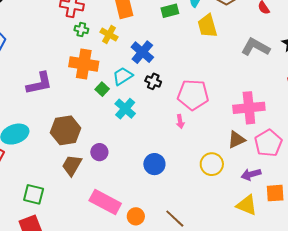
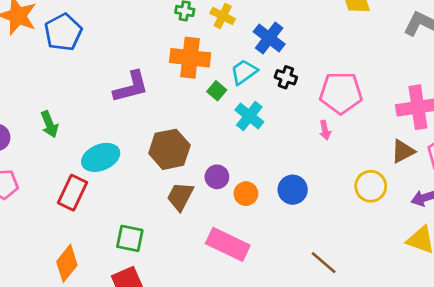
orange circle: (136, 216) -> (246, 194), moved

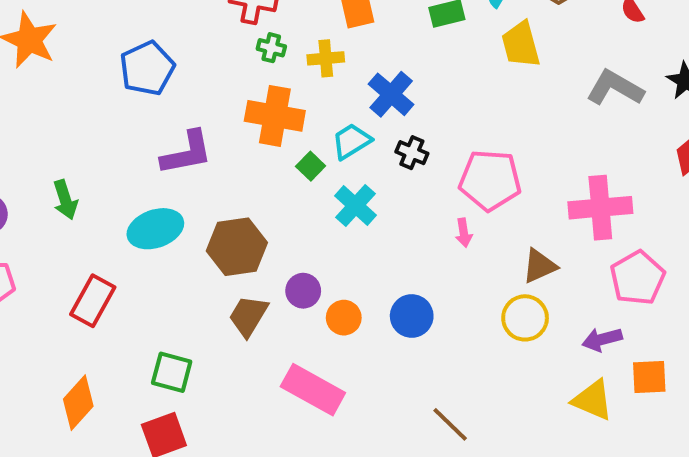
yellow cross: (223, 16) -> (326, 58), turned -35
blue pentagon: (63, 32) -> (147, 68), moved
brown triangle: (403, 151) -> (539, 266), moved
cyan ellipse: (101, 157) -> (155, 229), moved

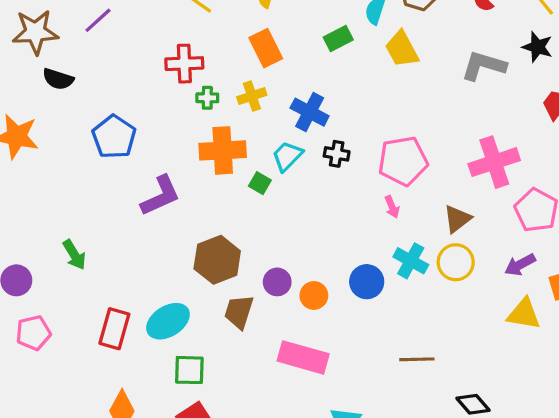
cyan cross: (356, 205) -> (411, 261), moved
cyan ellipse: (155, 229) -> (168, 321), moved
brown line: (450, 424) -> (417, 359), turned -32

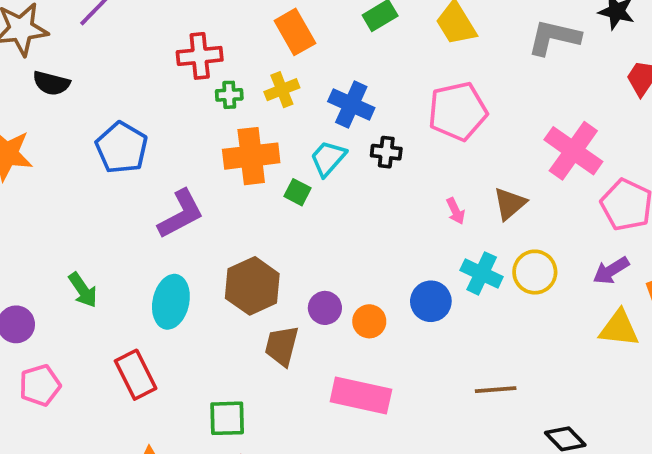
pink pentagon: (403, 161) -> (458, 111), moved
pink cross: (494, 162) -> (573, 151), turned -33
brown triangle: (457, 219) -> (510, 204), moved
cyan ellipse: (168, 321) -> (171, 302), moved, turned -42
red rectangle: (114, 329) -> (136, 375), turned -39

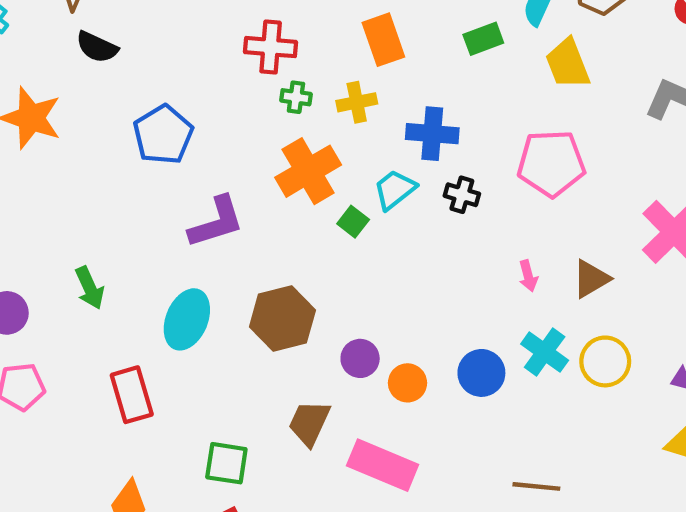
blue cross: (351, 105) -> (432, 134), turned -30
orange cross: (251, 156) -> (308, 171), turned -34
brown trapezoid: (282, 346) -> (309, 423), moved

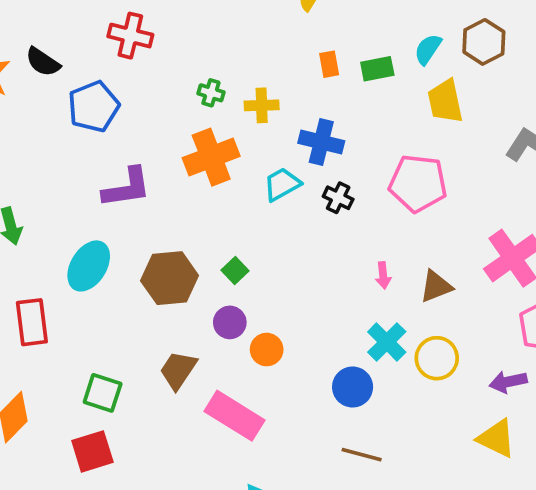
orange rectangle: (383, 40) -> (329, 64), moved, size x0.6
black semicircle: (97, 47) -> (43, 62), moved
red cross: (271, 47) -> (130, 36), moved
green square: (353, 222) -> (235, 271), moved
blue circle: (481, 373) -> (353, 387), moved

